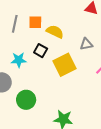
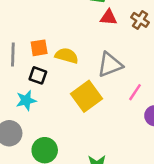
gray triangle: (86, 44) -> (110, 65), size x1.5
black square: (41, 51) -> (38, 75), moved

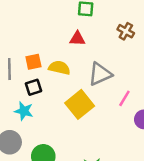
red triangle: (109, 17) -> (77, 39), moved
black square: (38, 75) -> (34, 87), turned -35
cyan star: (26, 100) -> (24, 111), turned 30

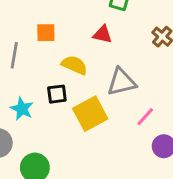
orange square: (33, 62) -> (46, 33), moved
black square: (34, 87) -> (57, 94), moved

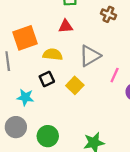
orange square: (46, 33) -> (25, 38), size x1.6
yellow square: (90, 114) -> (75, 85), size x0.7

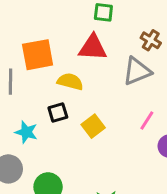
red triangle: (66, 26) -> (93, 48), size x1.5
gray triangle: (90, 56) -> (137, 71), moved

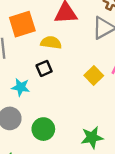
yellow square: (93, 126) -> (94, 76), moved

